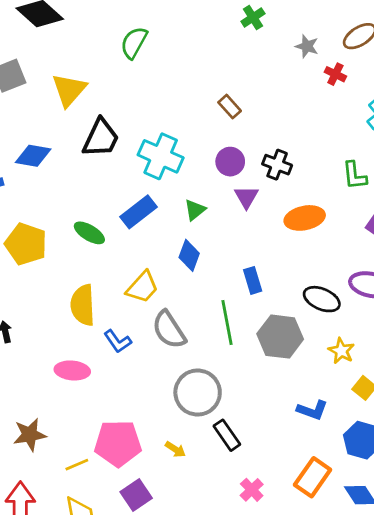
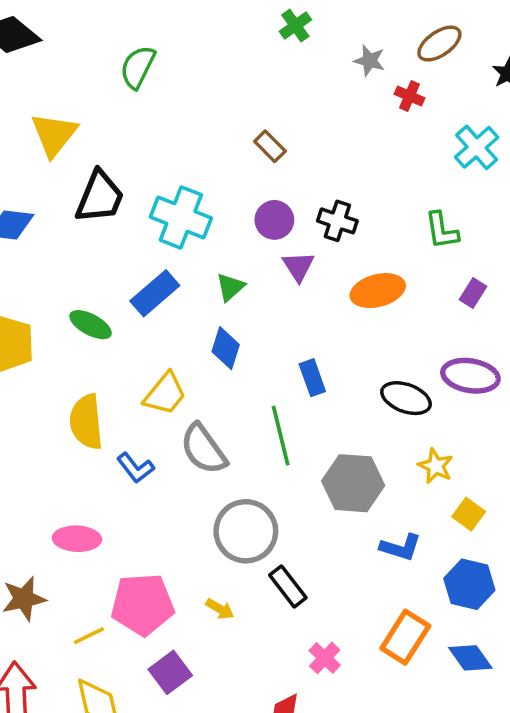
gray hexagon: (280, 337) -> (353, 483), moved
pink ellipse: (72, 370) -> (77, 539), moved

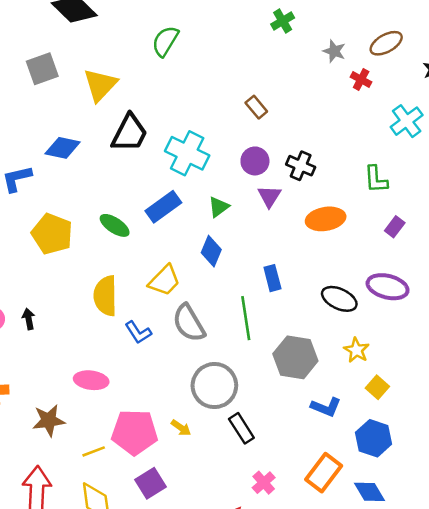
yellow arrow: (220, 609) -> (181, 428), moved

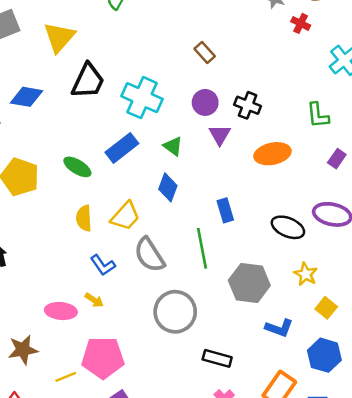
green triangle: (219, 207) -> (173, 146), turned -45
yellow semicircle: (105, 296) -> (84, 218), moved, size x0.7
yellow arrow: (181, 428) -> (94, 300), moved
black rectangle: (241, 428) -> (217, 358), moved, turned -40

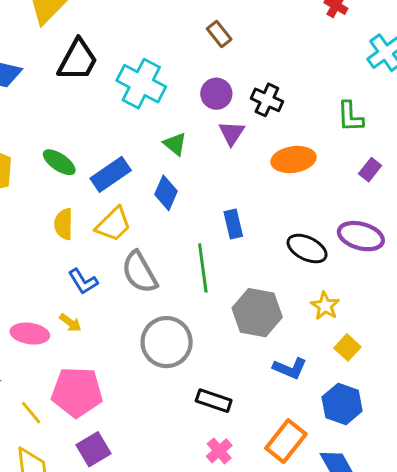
blue rectangle: (122, 148) -> (111, 174), moved
yellow line: (66, 377) -> (31, 413), turned 70

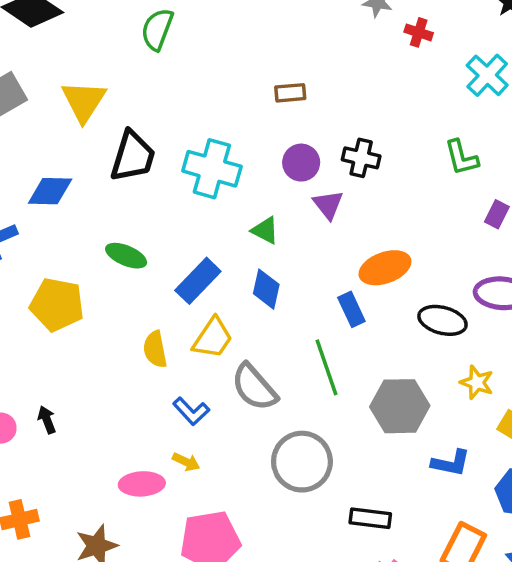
brown rectangle: (219, 34) -> (290, 93), turned -45
orange ellipse: (294, 159) -> (385, 268), moved
green ellipse: (59, 162) -> (126, 256), moved

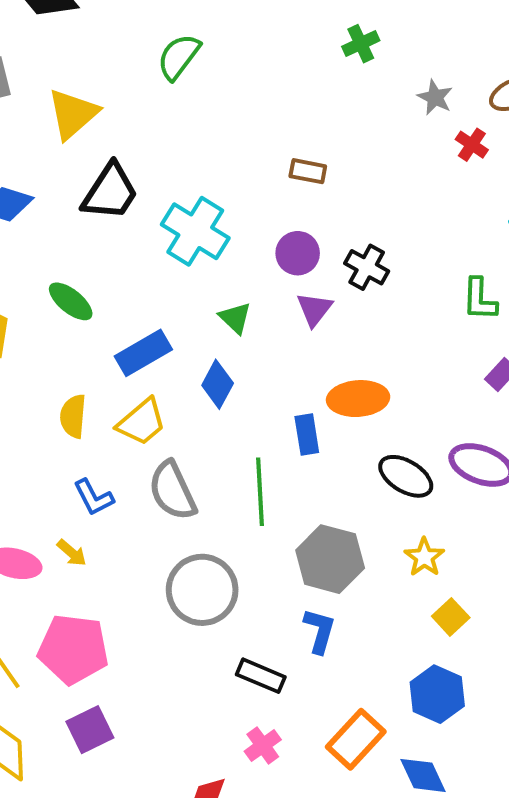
blue L-shape: (451, 463) -> (320, 631), moved, turned -102

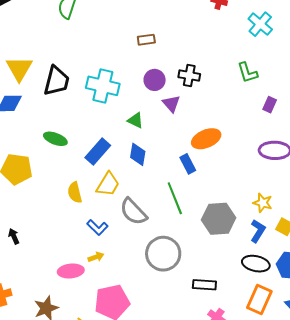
yellow triangle: (73, 114) -> (19, 69), moved
black ellipse: (406, 476) -> (256, 264), moved
yellow arrow: (72, 553) -> (96, 257), turned -42
blue L-shape: (320, 631) -> (258, 231), moved, turned 35

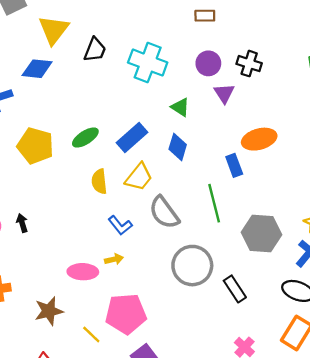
black trapezoid: (57, 81) -> (95, 50), size x0.7
green ellipse: (55, 139) -> (85, 138), moved, turned -60
black rectangle: (204, 285) -> (235, 289), moved, turned 45

